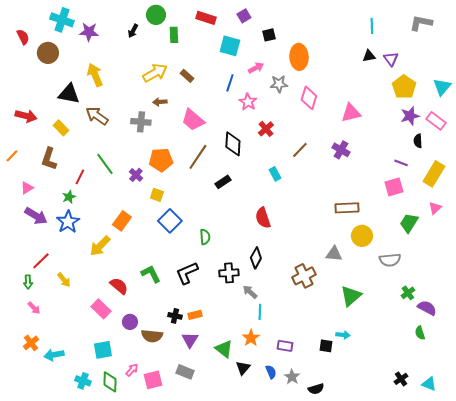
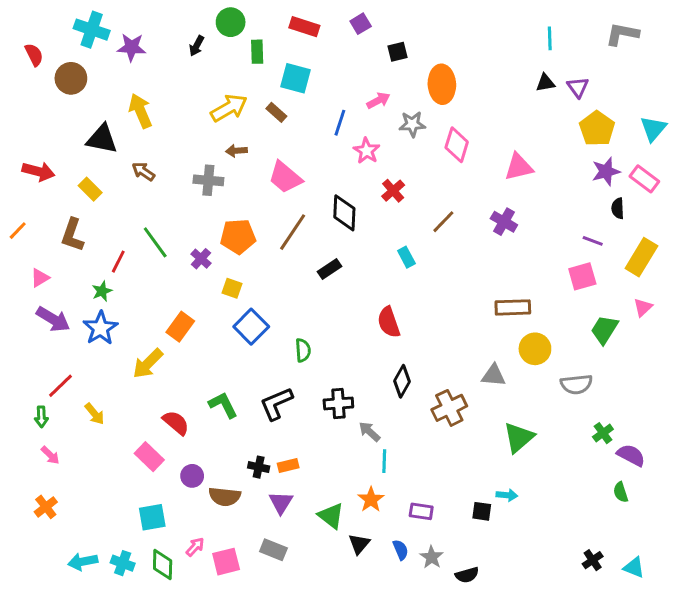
cyan square: (230, 46) -> (296, 78), moved
brown arrow: (97, 116) -> (143, 171), size x0.7
black diamond: (256, 258) -> (402, 381), moved
cyan arrow: (54, 355) -> (83, 562), moved

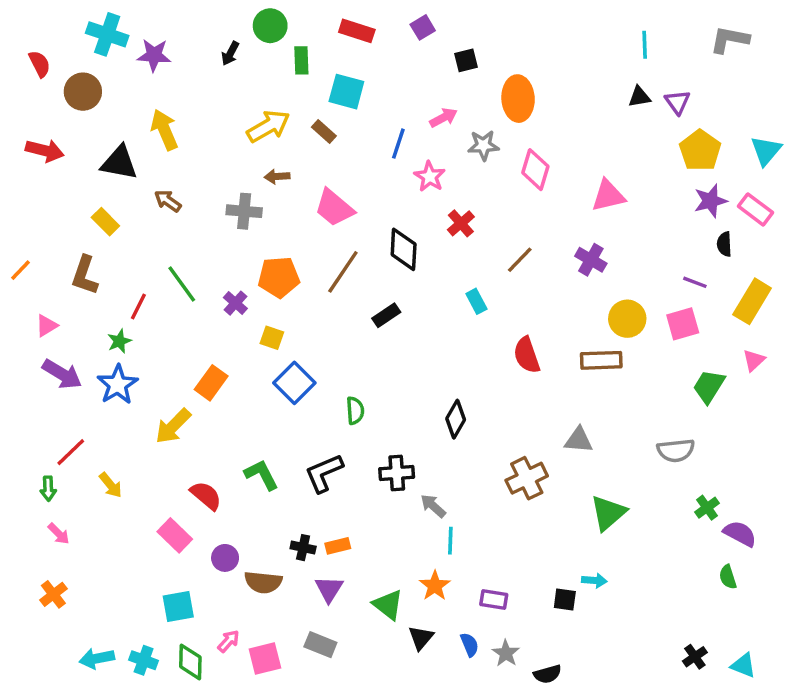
red arrow: (38, 171) -> (45, 151), moved
red semicircle: (389, 322) -> (527, 355), moved
yellow circle: (535, 349) -> (627, 319), moved
black diamond: (402, 381) -> (456, 419), moved

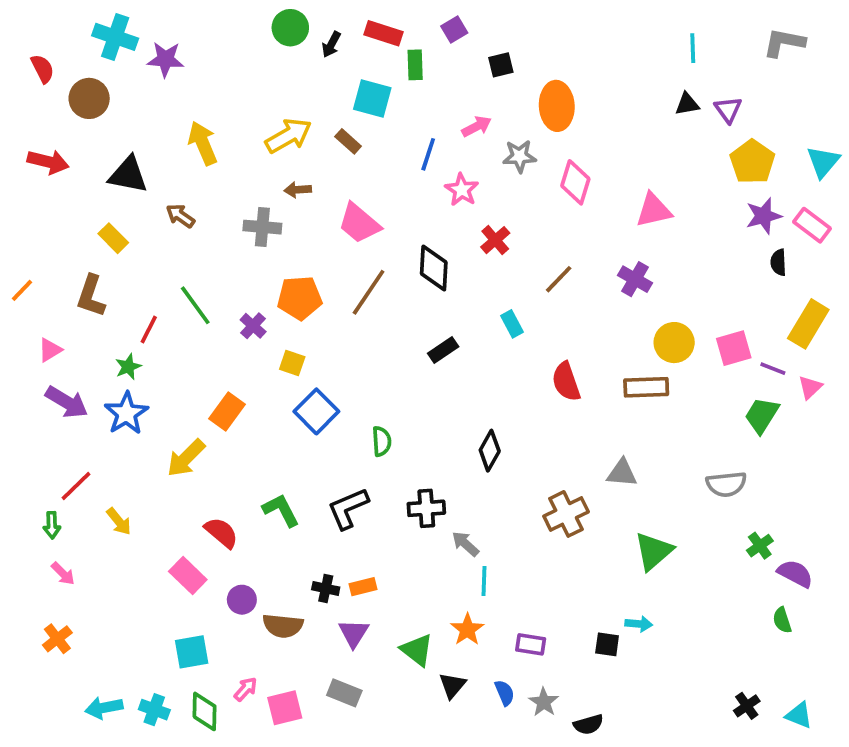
black arrow: (230, 53) -> (331, 44), moved
green rectangle: (301, 60) -> (415, 65), moved
yellow arrow: (164, 130) -> (203, 143), moved
purple line: (695, 282) -> (773, 369), moved
black rectangle: (386, 315) -> (443, 350), moved

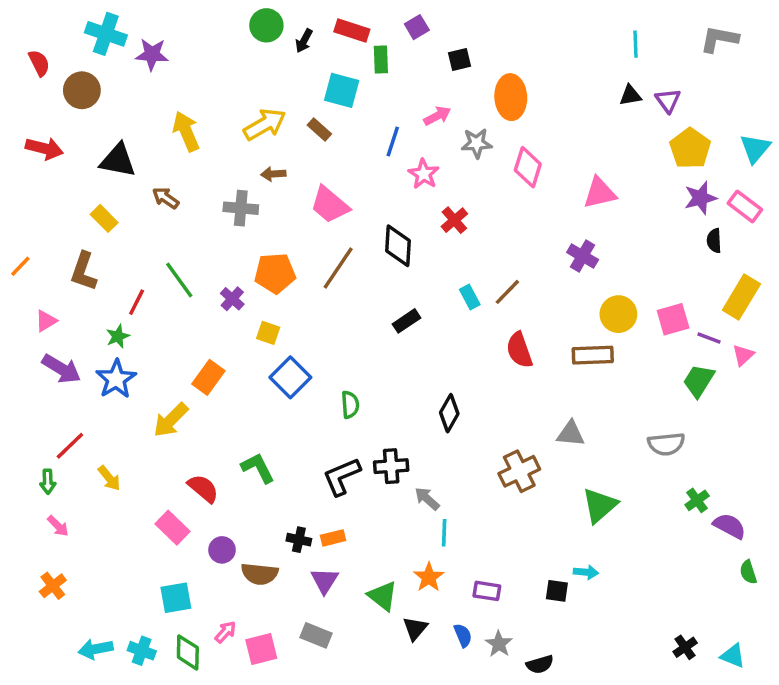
brown line: (559, 279) -> (507, 292), moved
black L-shape: (348, 508) -> (342, 476), moved
green semicircle: (782, 620) -> (748, 572), moved

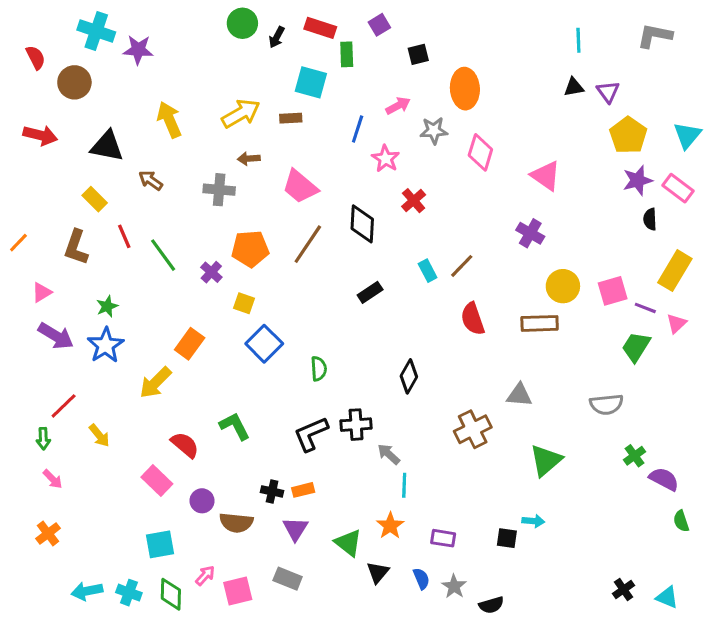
brown rectangle: (319, 130) -> (291, 118), turned -45
pink triangle: (600, 193) -> (546, 176), turned 48
red line: (137, 302) -> (124, 236), moved, turned -50

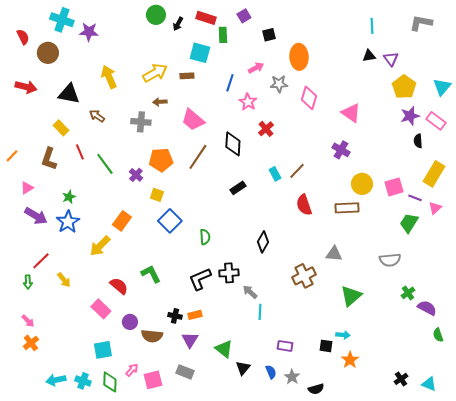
pink arrow: (53, 479) -> (28, 321), moved
orange star: (390, 526) -> (350, 360), moved

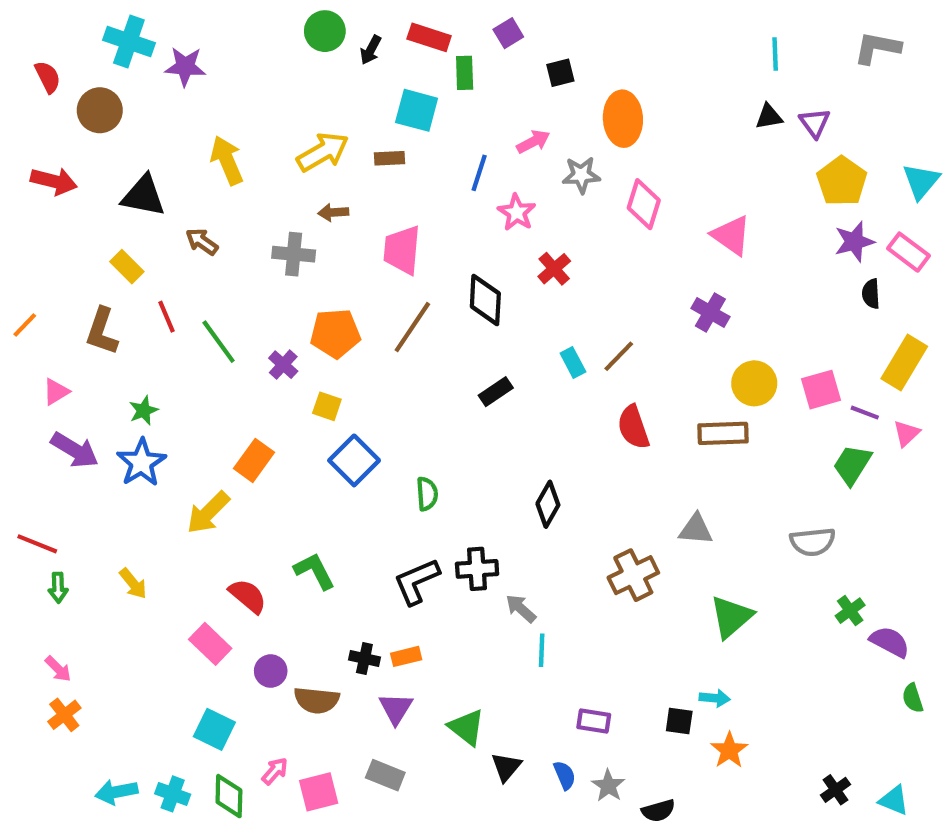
pink trapezoid: (193, 120) -> (402, 250), turned 55
red line: (41, 261) -> (37, 544), moved, turned 66
cyan square: (103, 350) -> (214, 729), turned 36

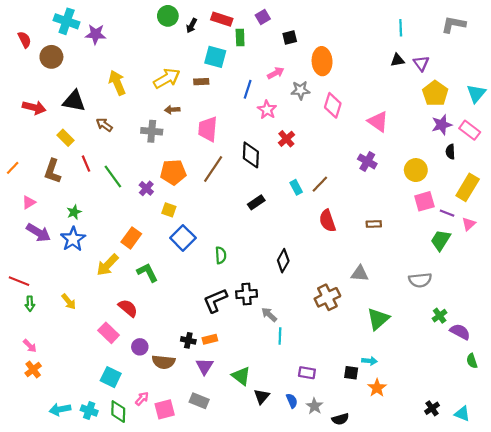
red arrow: (54, 181) -> (34, 108), moved
yellow circle: (754, 383) -> (416, 170), moved
brown rectangle: (723, 433) -> (374, 224), size x0.6
green L-shape: (314, 571) -> (147, 272), moved

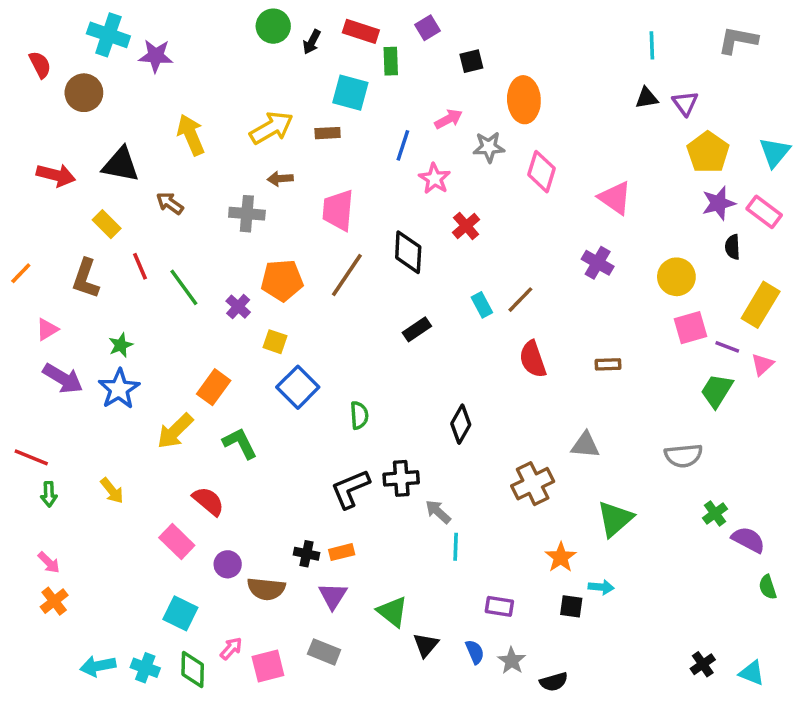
orange star: (377, 388) -> (561, 557), moved

